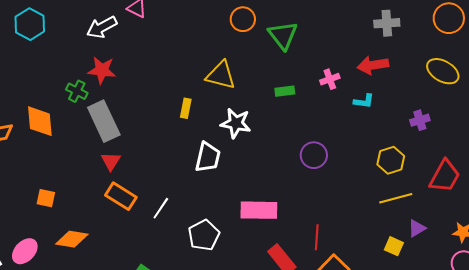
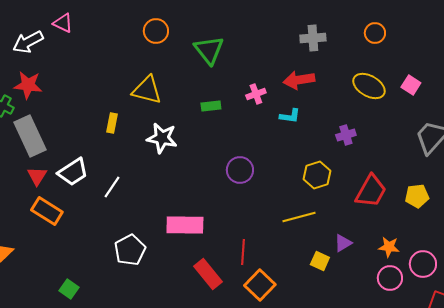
orange circle: (449, 18) -> (375, 33), size x0.7
orange circle: (243, 19) -> (156, 31), moved
white trapezoid: (208, 157) -> (73, 172), moved, turned 44
yellow line: (396, 198) -> (299, 217), moved
white line: (161, 208) -> (112, 187), moved

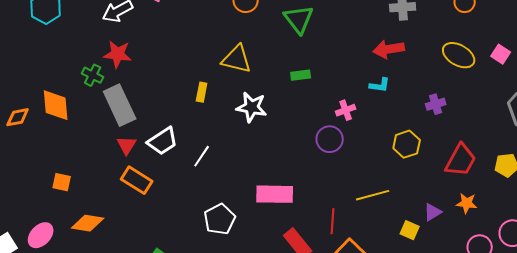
pink cross: (256, 94) -> (346, 110), moved
yellow line: (299, 217) -> (373, 195), moved
orange star: (389, 247) -> (467, 203), moved

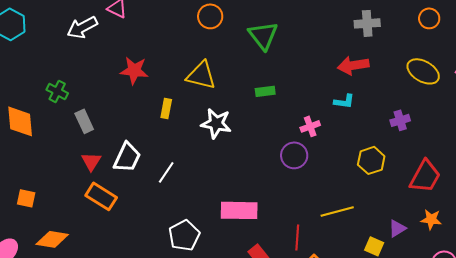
red star: (118, 54) -> (134, 70), moved
gray rectangle: (120, 105) -> (84, 121), size x0.6
white trapezoid: (163, 141) -> (127, 157), turned -32

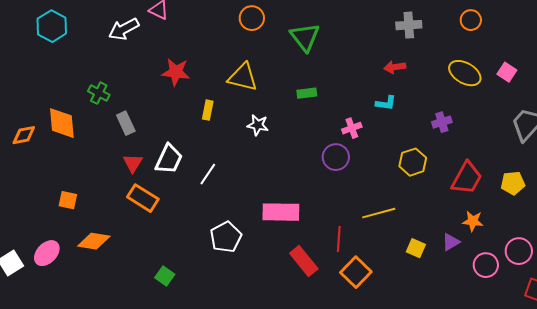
red arrow: (353, 65) -> (395, 67), size x0.7
white star: (216, 123) -> (258, 125), size x0.7
purple triangle: (397, 228) -> (451, 242), moved

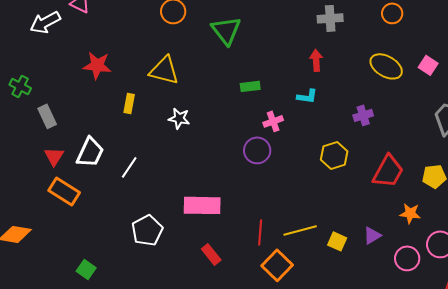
red arrow: (395, 67) -> (316, 60), turned 95
green rectangle: (307, 93) -> (250, 86), moved
yellow line: (379, 213) -> (300, 230), moved
orange star: (473, 221) -> (410, 213), moved
red rectangle: (304, 261) -> (211, 254), moved, size x0.7

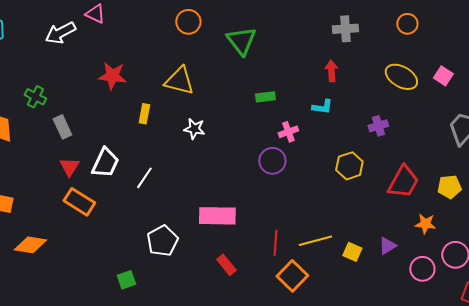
green square: (86, 269) -> (126, 280), moved, turned 36

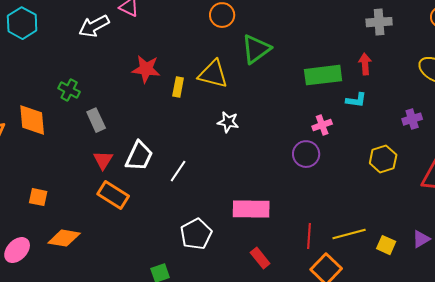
green triangle: (241, 41) -> (256, 49), moved, turned 32
green rectangle: (265, 97) -> (323, 75), moved, size x1.8
yellow rectangle: (144, 114) -> (178, 87), moved

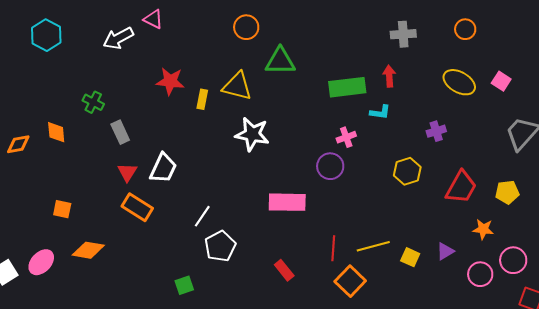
green triangle: (256, 49) -> (280, 61), turned 36
orange diamond: (32, 120) -> (56, 132), size x0.7
white star: (228, 122) -> (252, 134), size x1.6
white line: (178, 171) -> (202, 216), moved
pink rectangle: (251, 209) -> (287, 202), moved

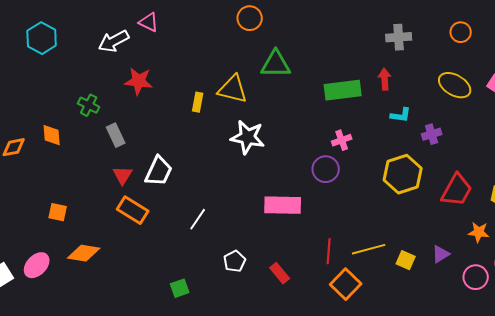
orange circle: (246, 27) -> (250, 18), moved
red star: (170, 81) -> (139, 81), moved
cyan L-shape: (380, 112) -> (401, 115), moved
yellow hexagon: (407, 171) -> (403, 174), size x1.4
white pentagon: (220, 246) -> (235, 261), moved, size x0.7

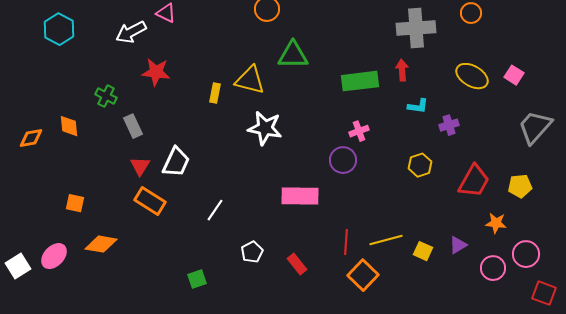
orange circle: (461, 32) -> (471, 13), moved
gray cross: (399, 37) -> (416, 28), size x1.5
yellow hexagon: (403, 174) -> (420, 165), size x0.6

